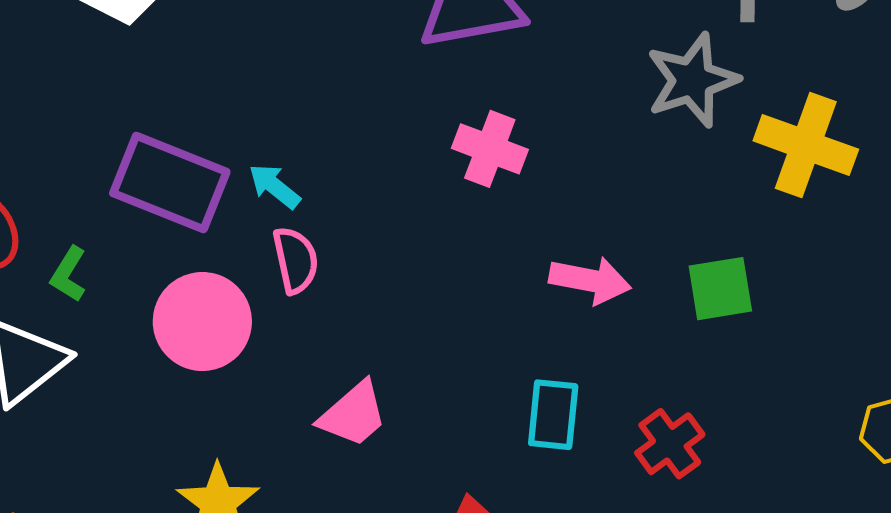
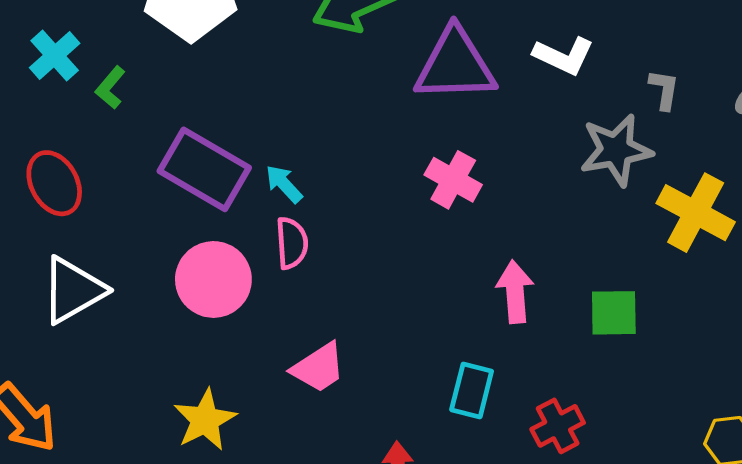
green L-shape: (68, 274) -> (110, 88), moved
pink arrow: (590, 280) -> (515, 292), turned -114

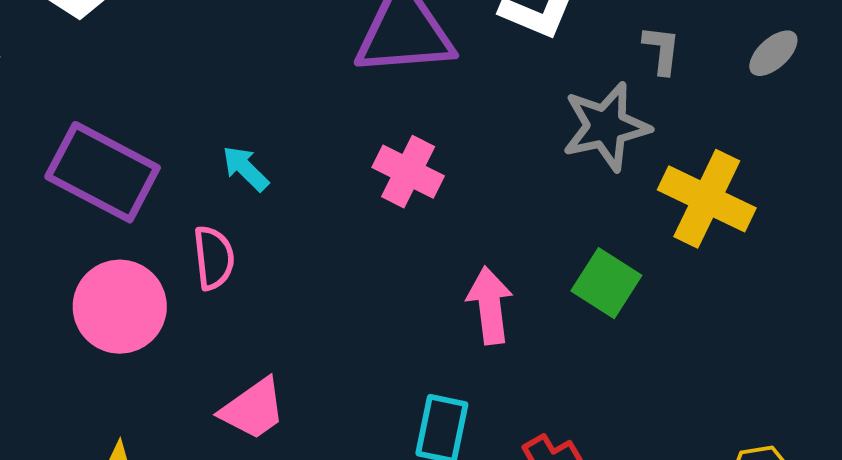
cyan arrow: (284, 184) -> (245, 168), moved
green square: (614, 313) -> (606, 283), moved, turned 36

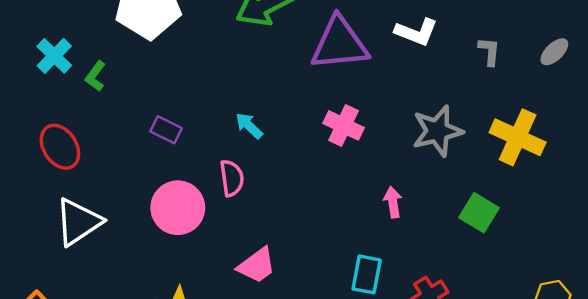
gray star: (606, 127) -> (437, 131), moved
purple rectangle: (103, 172) -> (166, 130), size x0.5
green square: (606, 283) -> (479, 213), moved
pink arrow: (490, 305) -> (393, 202), size x0.7

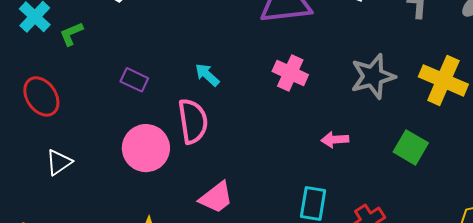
green L-shape: (95, 76) -> (71, 34), turned 32
pink semicircle: (232, 178) -> (193, 121), size x1.4
pink arrow: (393, 202) -> (335, 140), turned -84
white triangle: (78, 222) -> (59, 162), size x0.6

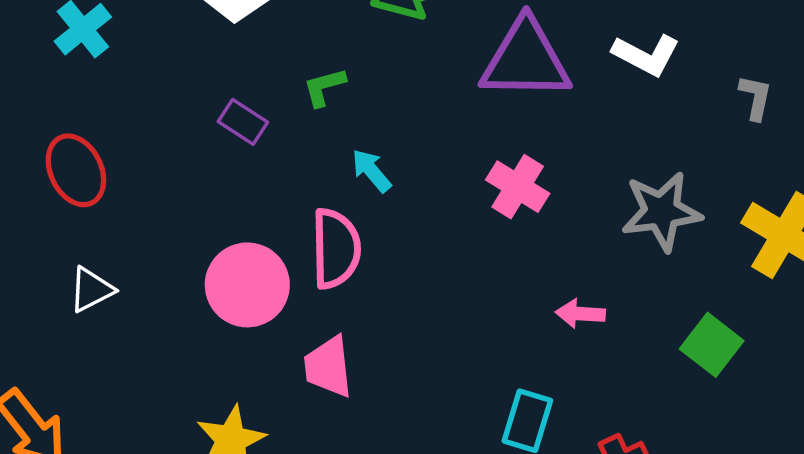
green L-shape: (71, 34) -> (324, 87), moved
purple rectangle: (134, 80) -> (243, 122), moved
pink trapezoid: (216, 197) -> (328, 367), moved, turned 114

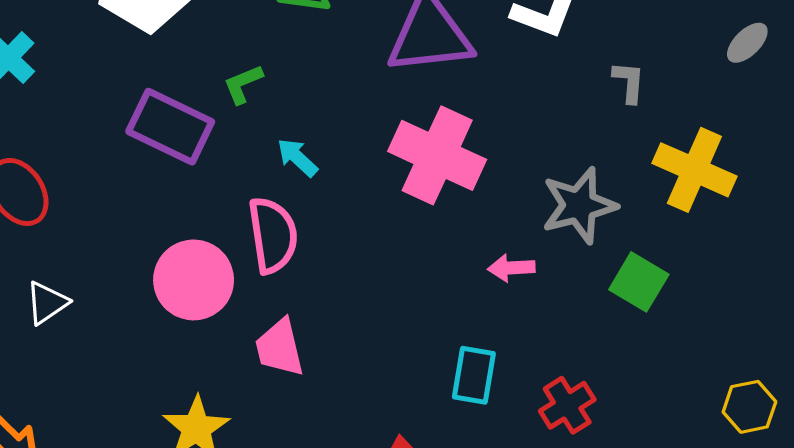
gray L-shape: (756, 97) -> (629, 82), moved
purple rectangle: (243, 122) -> (170, 127), size x1.8
pink cross: (518, 187) -> (437, 155), size x1.6
gray star: (661, 211) -> (579, 205), moved

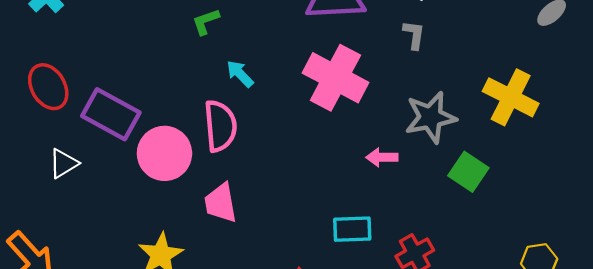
gray L-shape: (629, 82) -> (414, 35), moved
purple rectangle: (170, 127) -> (111, 114), moved
cyan rectangle: (474, 375) -> (352, 229), turned 75

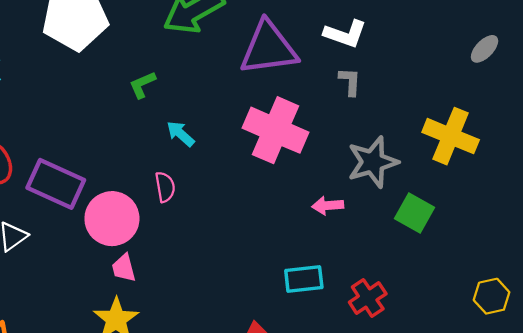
pink semicircle: (220, 126) -> (165, 187), size x0.6
pink trapezoid: (221, 203) -> (124, 268), moved, size x0.7

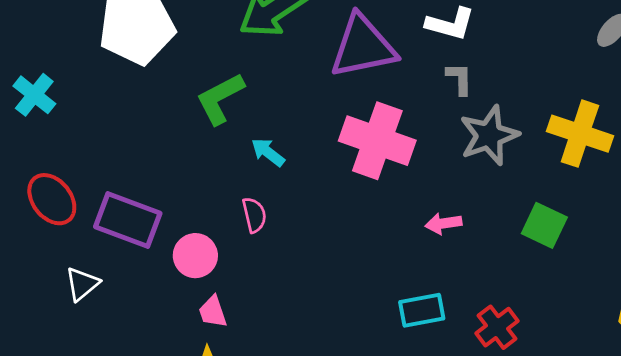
green L-shape: (142, 85) -> (220, 99), size x1.6
gray star: (373, 162) -> (489, 135), moved
pink circle: (112, 219) -> (195, 256), size x0.7

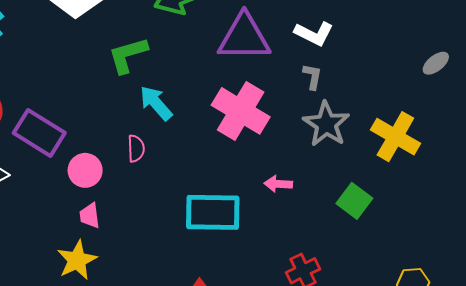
gray star: (489, 135) -> (326, 124), turned -30
cyan arrow: (268, 152) -> (156, 103), size x1.4
cyan rectangle: (422, 310) -> (213, 212), moved, size x1.6

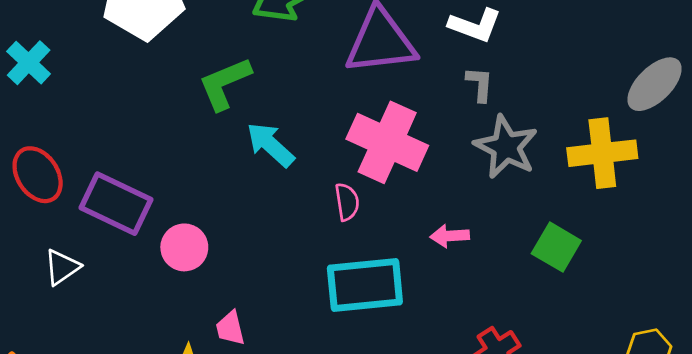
gray ellipse: (436, 63) -> (655, 84), moved, size x1.6
yellow cross: (395, 137) -> (602, 153), turned -30
pink semicircle: (136, 148) -> (347, 202), moved
pink trapezoid: (90, 216) -> (230, 328), moved

